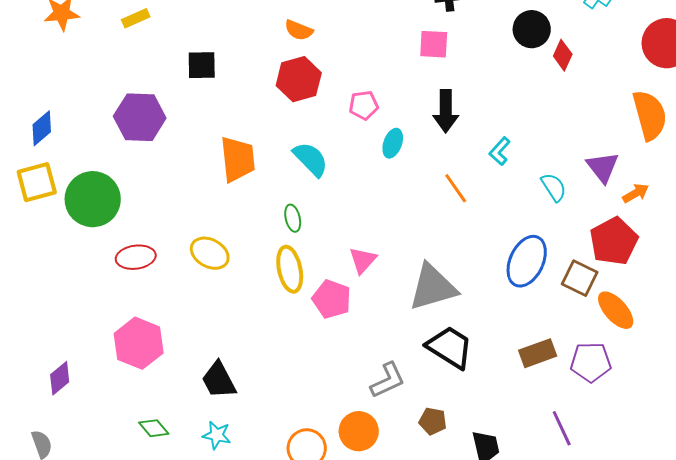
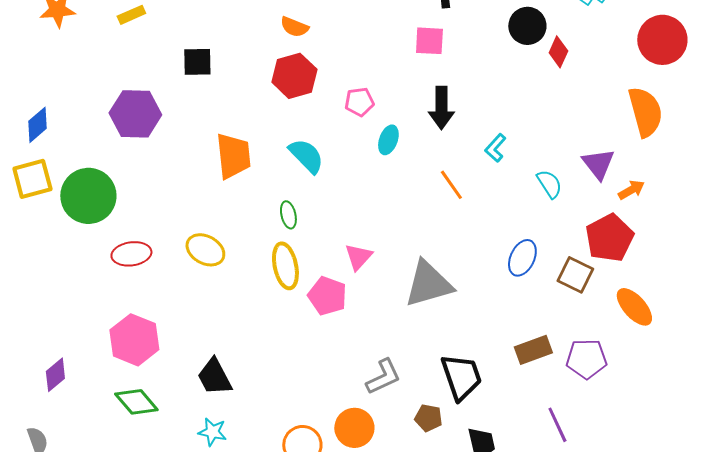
blue ellipse: (527, 261) -> (522, 258), size x0.7
orange ellipse: (616, 310) -> (634, 307), moved
black trapezoid: (450, 347) -> (461, 377), moved, turned 39
green diamond: (154, 428) -> (136, 402), moved, size x1.4

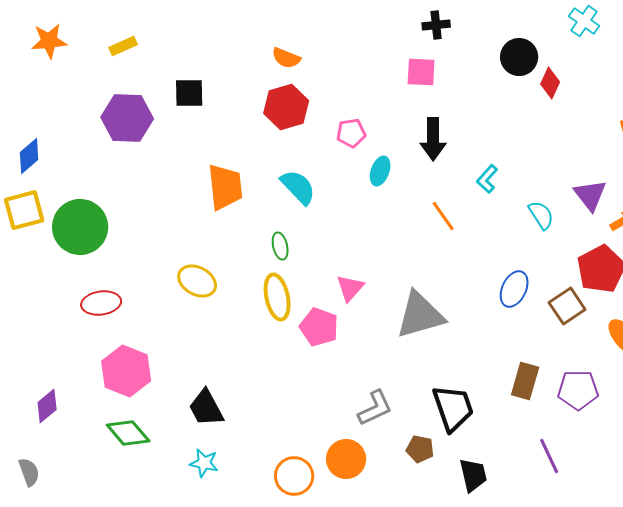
purple hexagon: (135, 114) -> (127, 118), moved
red ellipse: (131, 254) -> (101, 303), moved
brown square: (575, 275) -> (567, 306), turned 30
brown rectangle: (533, 350) -> (525, 381), turned -54

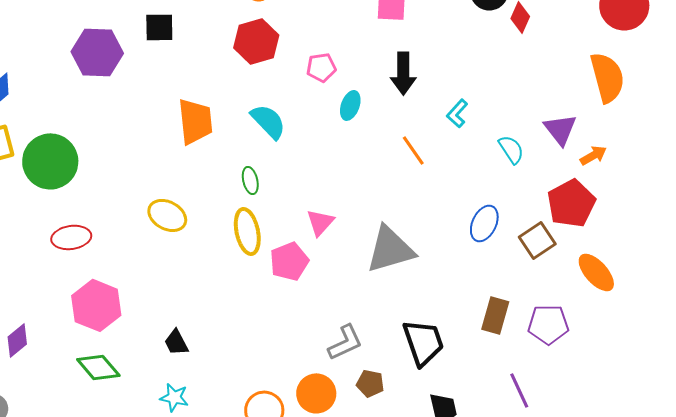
pink pentagon: (319, 327) -> (289, 261), turned 30
black trapezoid: (206, 408) -> (176, 342), size x0.7
brown pentagon: (420, 449) -> (370, 383), moved

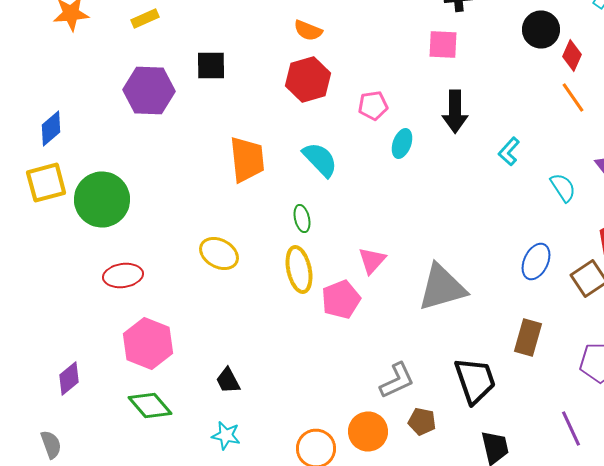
orange line: (413, 150) -> (573, 98), moved
brown rectangle: (495, 315) -> (528, 338), moved

